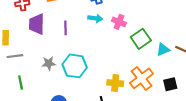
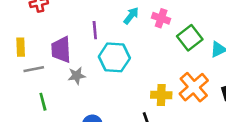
cyan arrow: (95, 18) -> (131, 16), turned -56
purple trapezoid: (37, 24) -> (61, 50), moved
cyan hexagon: (75, 66) -> (114, 57), moved

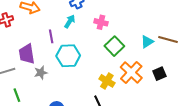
cyan arrow: (131, 16) -> (70, 21), moved
green square: (190, 38) -> (114, 46), moved
yellow cross: (161, 95) -> (107, 81), turned 35

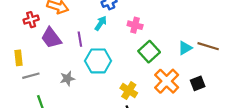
purple trapezoid: (27, 54) -> (51, 38), moved, turned -30
yellow cross: (107, 81) -> (129, 91), moved

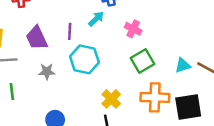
purple trapezoid: (51, 38) -> (37, 38), moved
orange cross: (167, 81) -> (155, 97), turned 35
black square: (198, 83) -> (188, 107), size x1.6

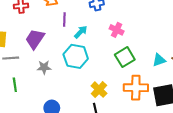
cyan arrow: (96, 19) -> (81, 32), moved
purple line: (70, 31) -> (64, 19), moved
purple trapezoid: (37, 38) -> (35, 39), turned 60

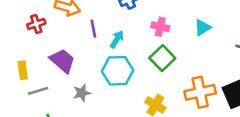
purple trapezoid: (35, 39) -> (63, 61), turned 110
green square: (125, 57) -> (162, 58), moved
cyan triangle: (159, 60) -> (203, 28), moved

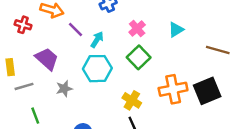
red cross: (36, 24) -> (23, 25), turned 35
pink cross: (160, 27) -> (137, 29), turned 35
purple line: (93, 29) -> (76, 30), turned -35

